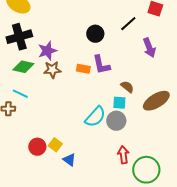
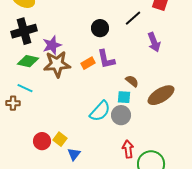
orange rectangle: (83, 69) -> (88, 63), turned -40
brown star: (52, 70) -> (57, 64), size x1.5
blue triangle: (69, 160) -> (74, 154), turned 32

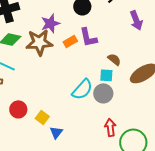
purple star: (52, 45) -> (50, 23), moved
red circle: (42, 141) -> (18, 109), moved

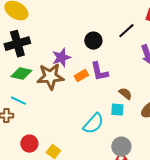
gray circle: (103, 93) -> (121, 147), moved

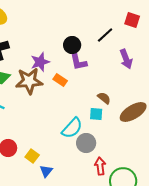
purple L-shape: (99, 72) -> (78, 61), moved
orange rectangle: (81, 76) -> (60, 80), turned 64
gray circle: (121, 147) -> (86, 143), moved

